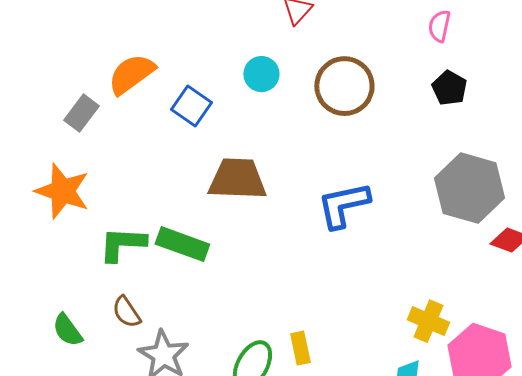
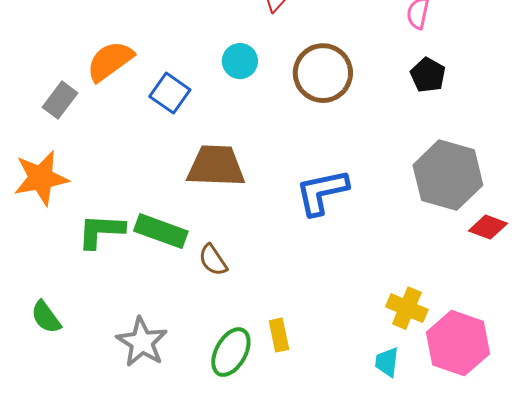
orange star: (62, 191) -> (41, 178), turned -30
brown semicircle: (126, 312) -> (213, 260), moved

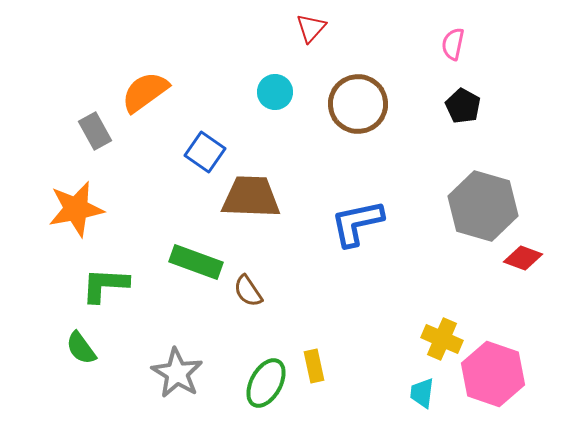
blue square: (170, 93) -> (205, 152), moved
gray rectangle: (60, 100) -> (95, 131), turned -66
green L-shape: (101, 231) -> (105, 285), moved

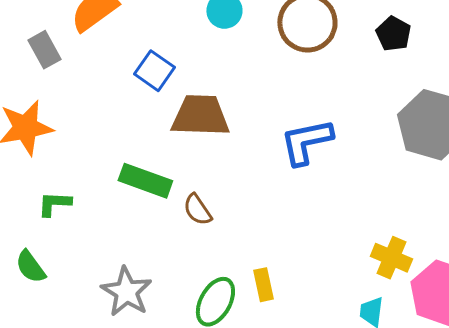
black pentagon: (463, 106) -> (393, 34), moved
green L-shape: (105, 285) -> (54, 204), size x0.7

